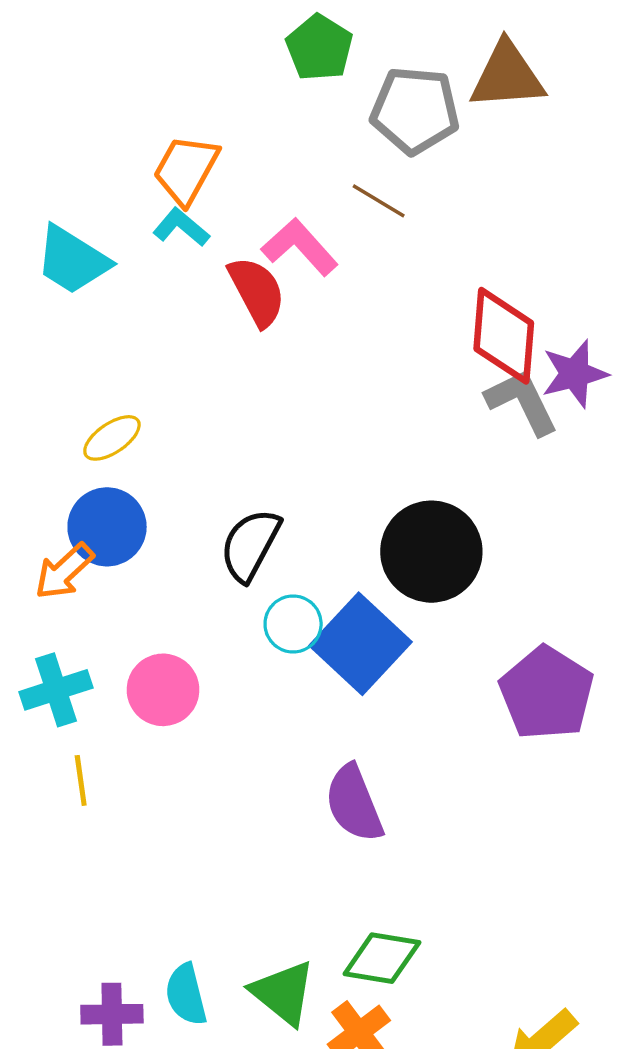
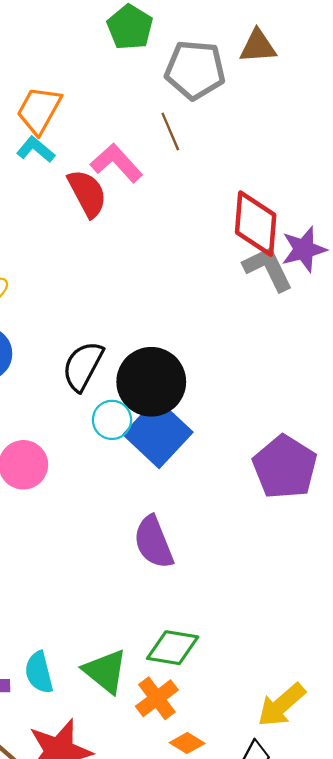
brown triangle: (507, 76) -> (258, 46), size x0.7
brown line: (379, 201) -> (170, 132), turned 36
black circle: (431, 552) -> (151, 382), moved

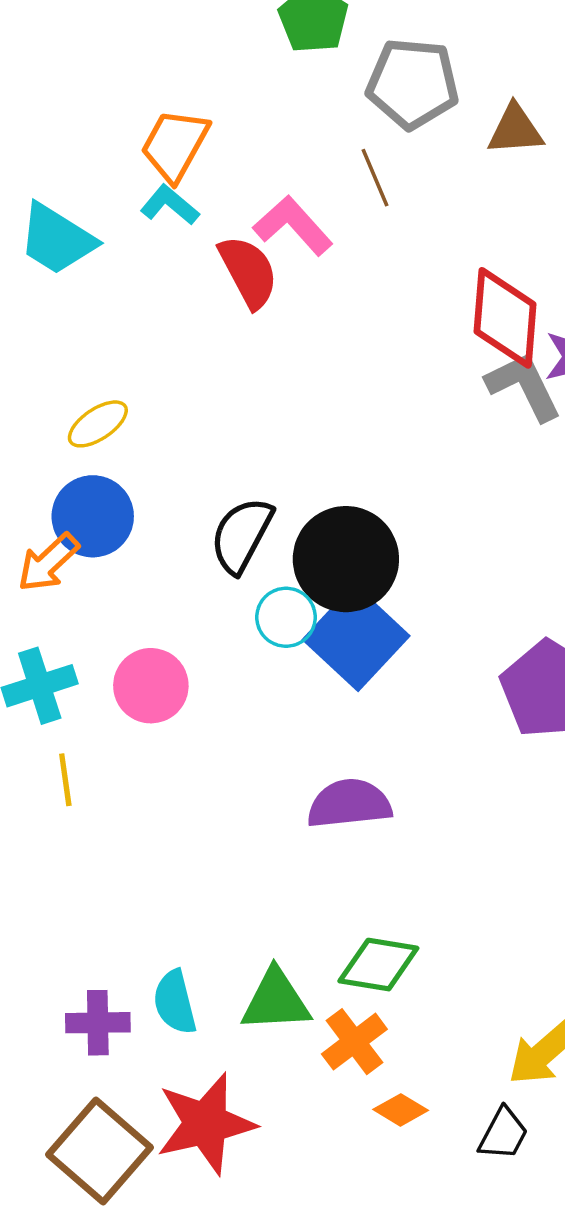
brown triangle: (258, 46) -> (515, 130), moved
purple semicircle: (153, 542) -> (349, 804), turned 106
green triangle: (105, 671) -> (276, 1000), turned -42

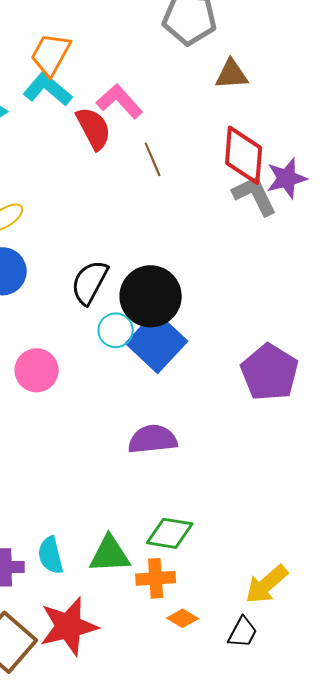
brown triangle: (515, 130) -> (232, 74), moved
brown line: (375, 178) -> (153, 159), moved
cyan L-shape: (170, 205) -> (48, 89), size x1.4
orange cross: (354, 1042) -> (156, 578), turned 33

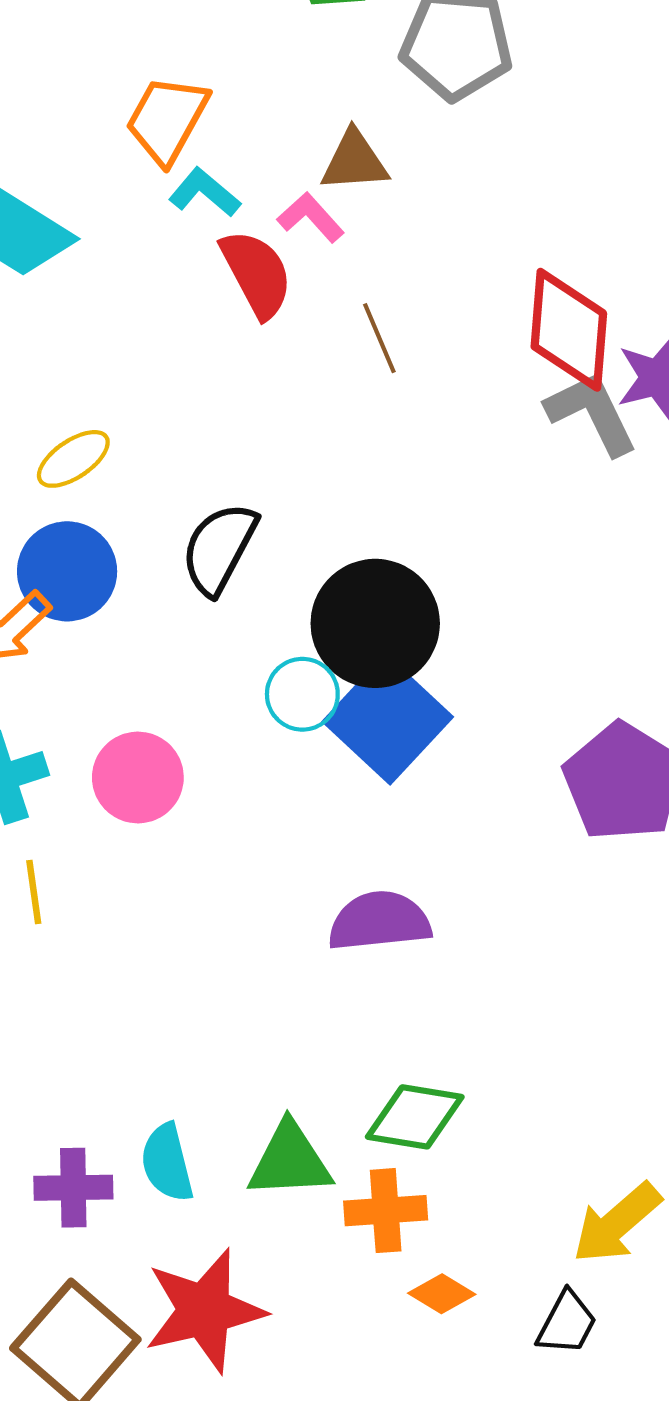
brown triangle: (232, 74) -> (354, 161), moved
cyan L-shape: (48, 89) -> (204, 192), moved, size x0.7
pink L-shape: (120, 101) -> (311, 217), size x0.7
black semicircle: (90, 282) -> (219, 548), moved

